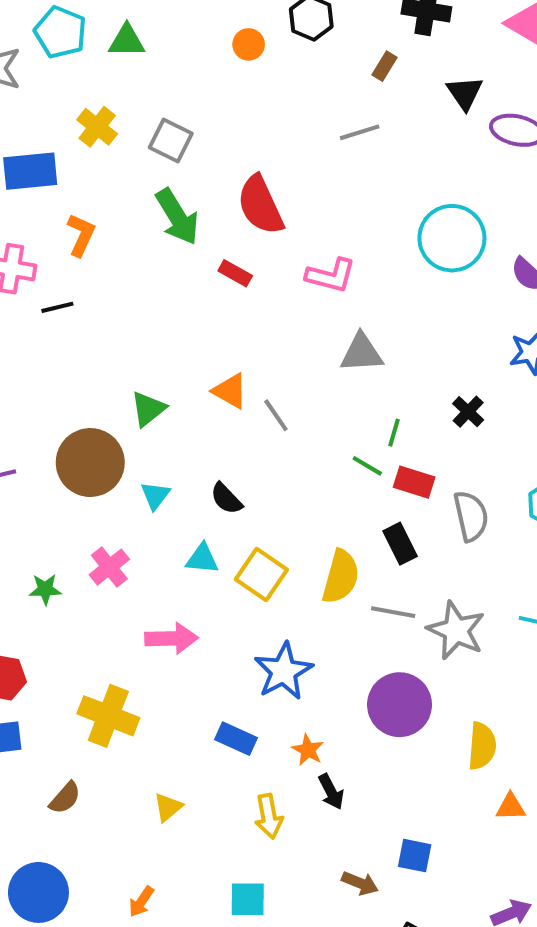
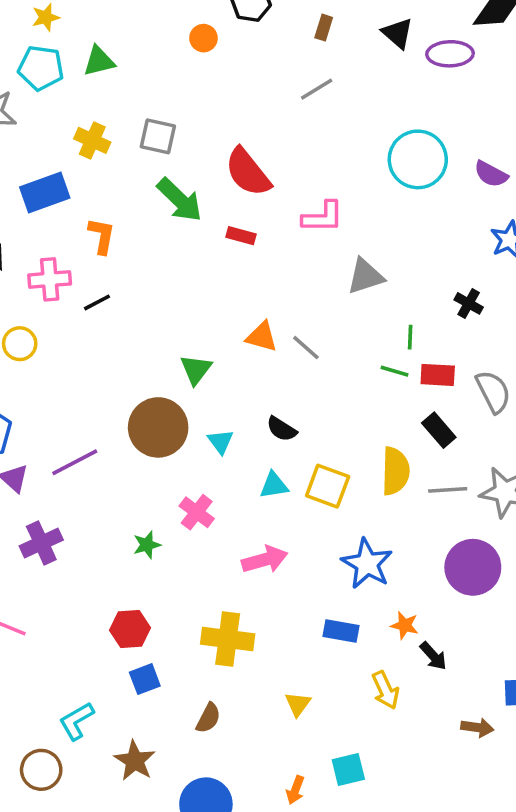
cyan square: (248, 899) -> (348, 769), moved

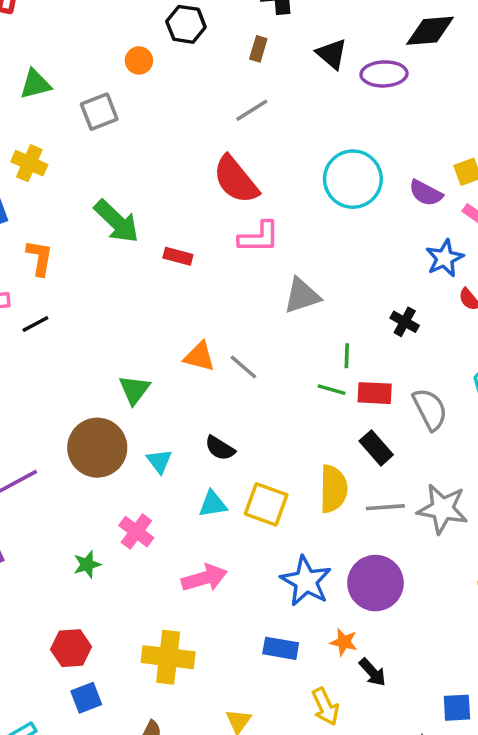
gray square: (158, 136) -> (99, 112), moved, turned -33
red semicircle: (248, 172) -> (236, 180), moved
purple circle: (473, 567) -> (375, 583), moved

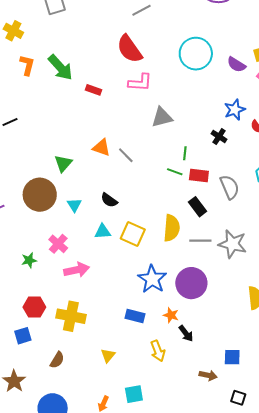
orange L-shape: (40, 258) -> (27, 65), moved
blue star: (445, 258) -> (235, 110), moved
pink arrow: (204, 578) -> (77, 270), moved
red hexagon: (71, 648) -> (34, 307), moved

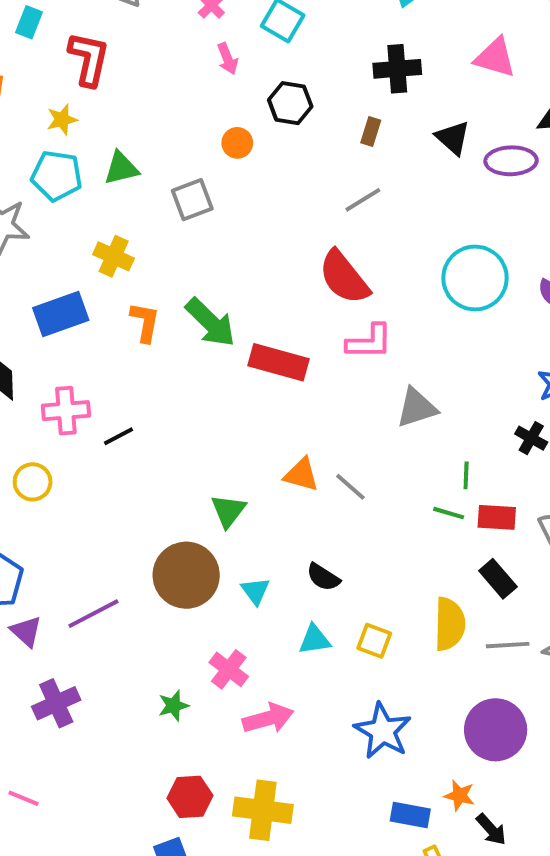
red rectangle: (93, 90) -> (278, 362), size x1.8
yellow square: (133, 234) -> (374, 641), size x0.7
blue star: (152, 279) -> (383, 731), moved
blue rectangle: (135, 316) -> (410, 815), moved

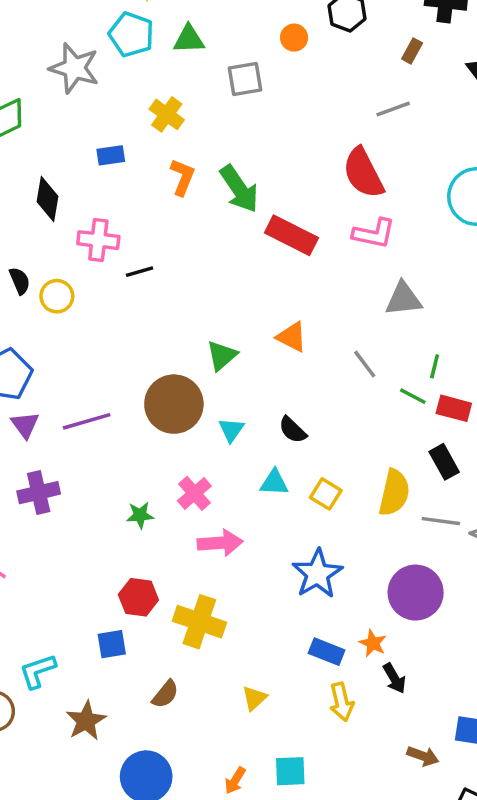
blue rectangle: (61, 314) -> (111, 155), size x0.6
gray line: (350, 487) -> (365, 364), moved

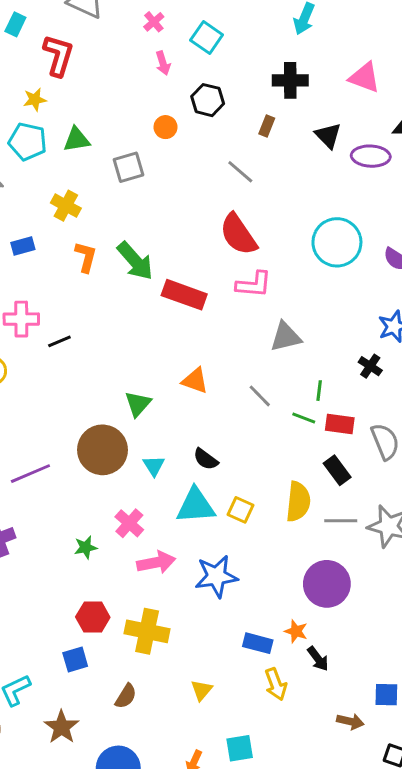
gray line: (393, 109) -> (240, 172), moved, turned 68
cyan triangle: (274, 483) -> (196, 506), size x1.6
blue star: (317, 574) -> (216, 576), moved, turned 30

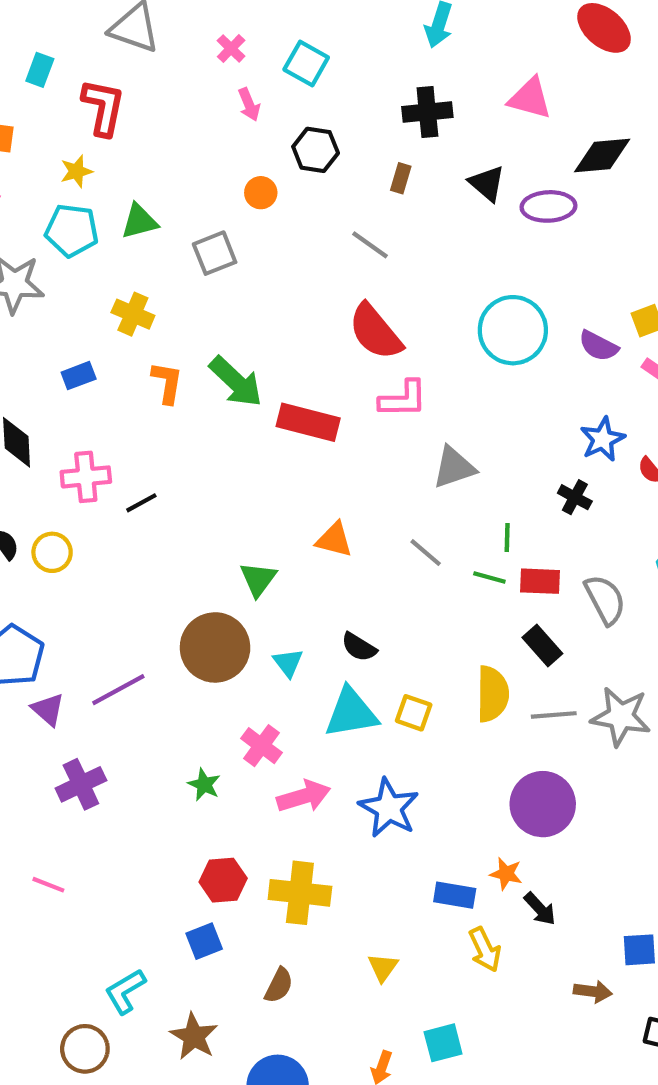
green star: (86, 547) -> (204, 785), turned -30
blue star: (216, 576) -> (389, 808), turned -30

